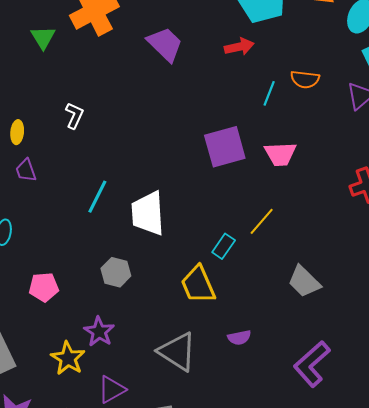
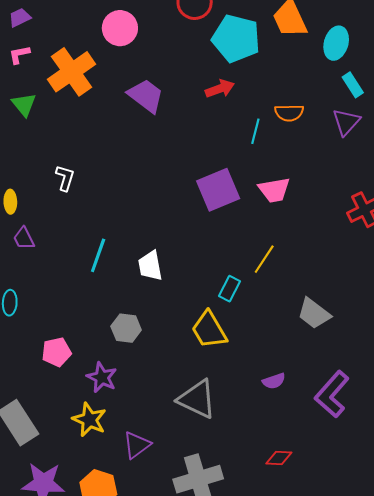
white trapezoid: (148, 213) -> (150, 266), size x0.7
purple star: (99, 332) -> (102, 377), moved
purple semicircle: (239, 338) -> (274, 381), moved

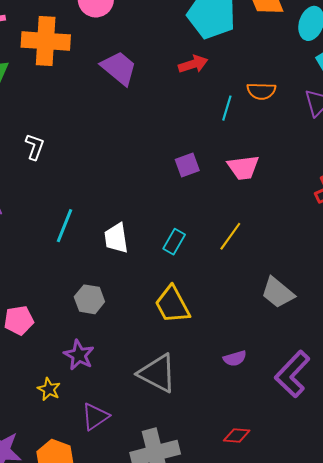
orange cross: (72, 72) -> (46, 41), turned 36
purple square: (218, 190) -> (187, 165), size x0.6
cyan rectangle: (230, 289) -> (174, 242), moved
purple star: (102, 377) -> (79, 355), moved
yellow star: (89, 420) -> (49, 389), size x0.7

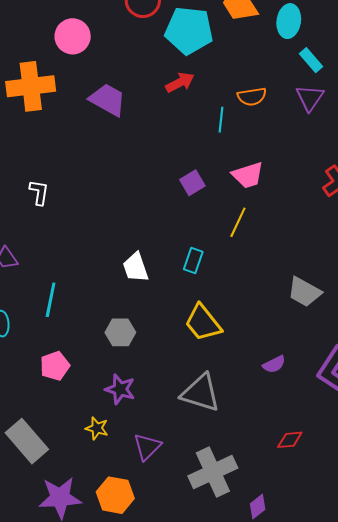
cyan line: (65, 226) -> (51, 300), moved
yellow line: (230, 236) -> (238, 222), moved

